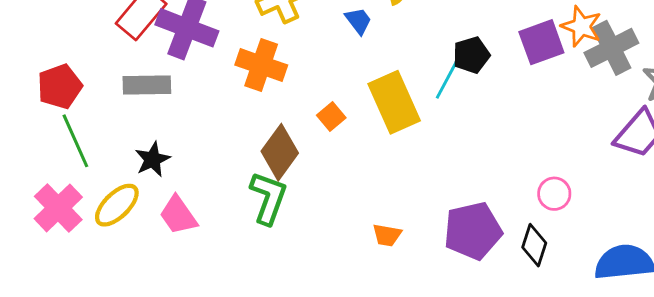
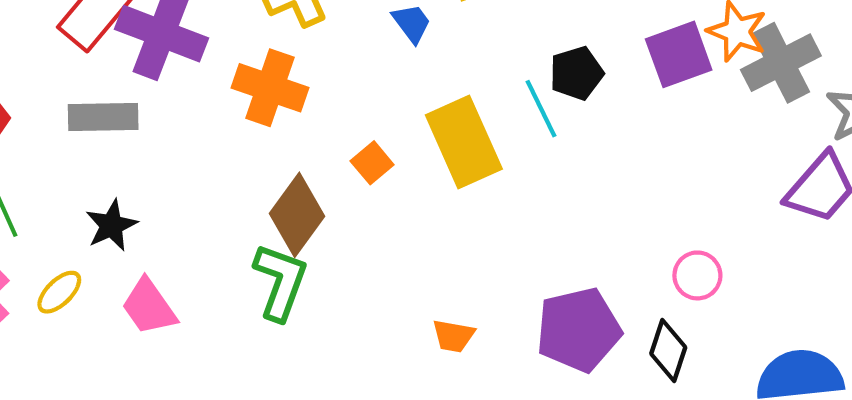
cyan line: (447, 79) -> (541, 109), turned -54
yellow ellipse: (117, 205) -> (59, 292), size x0.7

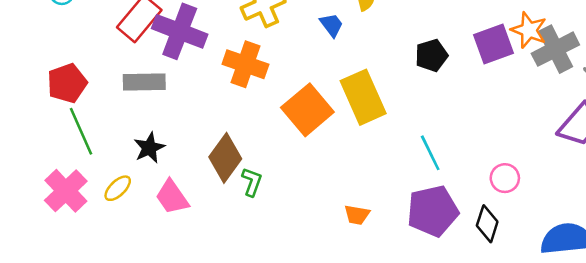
cyan line: (541, 109) -> (430, 153), moved
orange square: (372, 163) -> (307, 110), size x2.0
brown diamond: (297, 215) -> (225, 158), moved
green L-shape: (280, 282) -> (252, 182), size x0.6

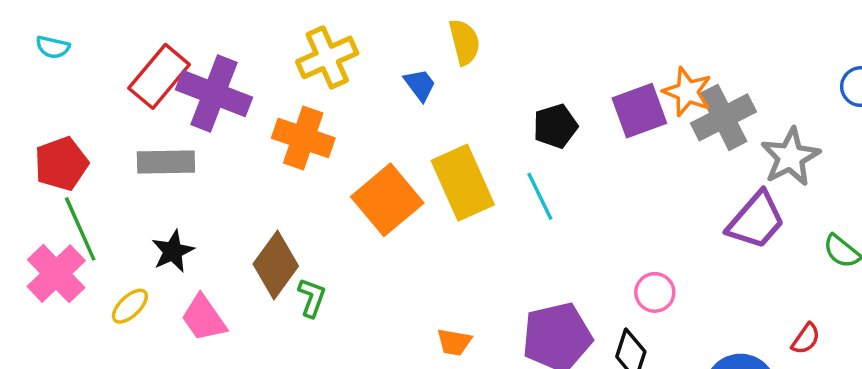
cyan line: (430, 153) -> (540, 196), moved
pink cross: (66, 191) -> (56, 274), moved

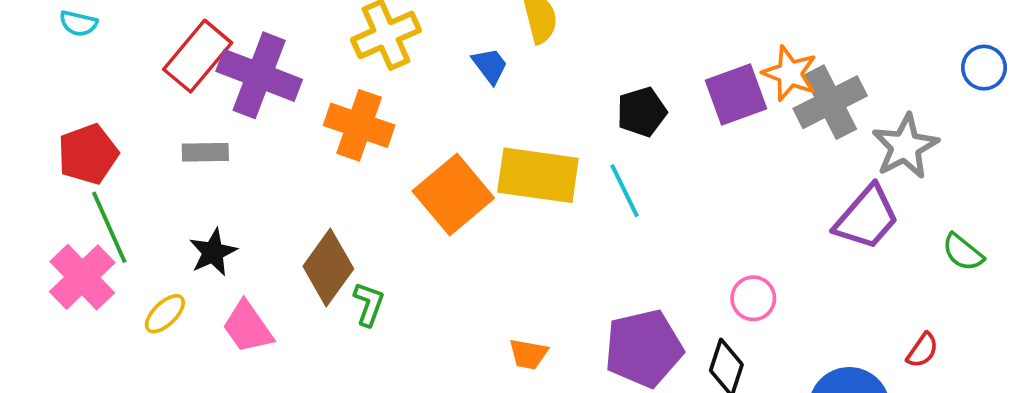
gray rectangle: (166, 162) -> (205, 152), size x0.7
yellow rectangle: (463, 183) -> (538, 175), turned -58

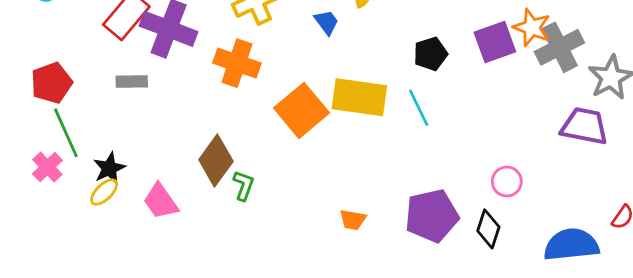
purple trapezoid: (867, 218) -> (584, 126), turned -120
black star: (213, 252) -> (109, 168), moved
pink cross: (82, 277) -> (47, 167), size x0.7

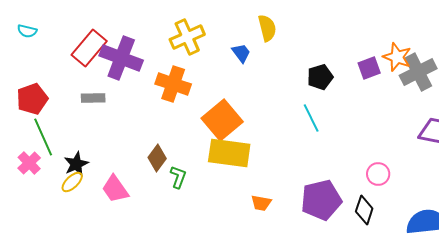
purple square: (495, 42) -> (369, 68), size x0.7
yellow rectangle: (359, 97) -> (229, 153), moved
brown diamond: (216, 160) -> (157, 158), size x0.7

